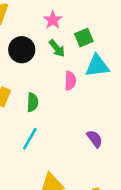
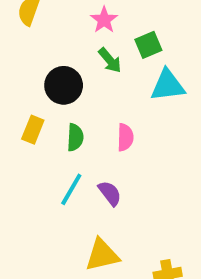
black circle: (22, 50) -> (64, 85), moved
pink semicircle: (70, 81) -> (125, 137), moved
purple semicircle: (95, 139) -> (110, 193), moved

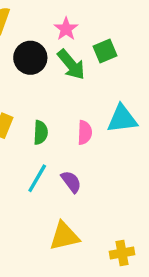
green arrow: (110, 60) -> (71, 65), size x1.4
black circle: (64, 85) -> (30, 58), moved
cyan triangle: (168, 85) -> (122, 119), moved

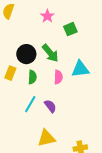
black circle: (30, 58) -> (26, 54), moved
green arrow: (71, 65) -> (50, 53), moved

